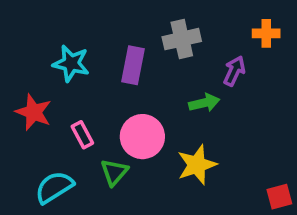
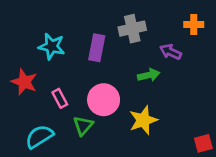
purple arrow: (234, 71) -> (171, 52), turned -90

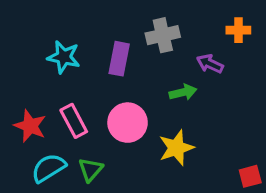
red star: (24, 82) -> (30, 126), moved
pink rectangle: (60, 98) -> (74, 121), size x1.4
green triangle: (83, 126) -> (91, 170), moved

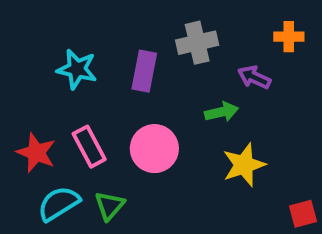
yellow star: (176, 148) -> (244, 165), moved

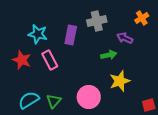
orange cross: (289, 37) -> (142, 18), turned -32
pink rectangle: (89, 147) -> (50, 60), moved
pink circle: (154, 149) -> (89, 97), moved
red star: (36, 153) -> (22, 60), moved

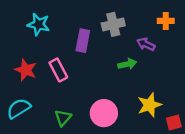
orange cross: (142, 18) -> (166, 21), turned 32
cyan star: (38, 34) -> (39, 24), moved
yellow star: (120, 81) -> (149, 105), moved
cyan semicircle: (29, 100) -> (19, 108), moved

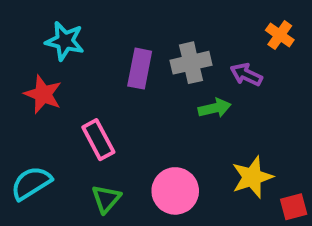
orange cross: (166, 21) -> (280, 35), turned 35
gray cross: (113, 24) -> (191, 63), moved
red star: (26, 70) -> (43, 94), moved
pink rectangle: (58, 70) -> (98, 140), moved

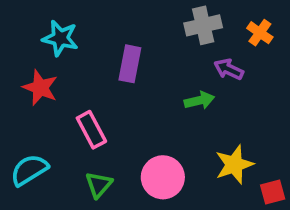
gray cross: (191, 63) -> (203, 25), moved

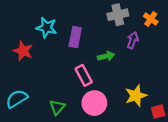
cyan star: (60, 38) -> (46, 27), moved
purple arrow: (229, 69) -> (133, 40), turned 84
green arrow: (199, 100) -> (106, 56), moved
pink rectangle: (91, 130) -> (84, 75), moved

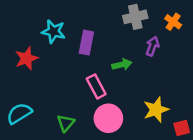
red star: (23, 51) -> (27, 58), turned 30

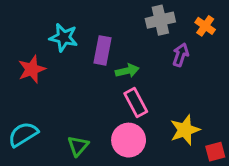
green arrow: (122, 65) -> (127, 71), moved
pink rectangle: (96, 86) -> (136, 103), moved

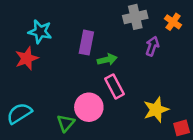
cyan star: (64, 37) -> (40, 32), moved
pink circle: (129, 140) -> (89, 107), moved

